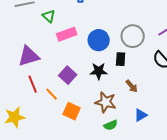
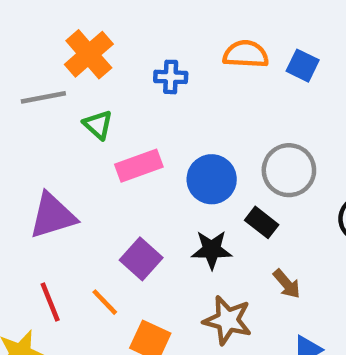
black rectangle: (121, 59) -> (262, 222), turned -56
red line: (33, 84) -> (50, 302), moved

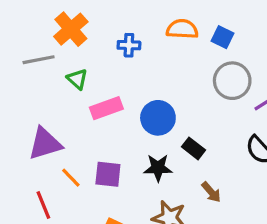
gray circle: (289, 170) -> (232, 81), moved
purple square: (141, 259) -> (108, 174), turned -36
orange line: (105, 302) -> (71, 178), moved

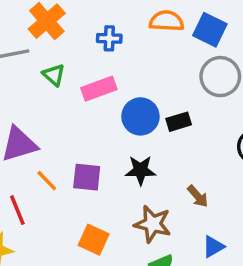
blue square: (223, 37) -> (210, 30), size x1.4
pink rectangle: (106, 108) -> (99, 89), moved
black rectangle: (193, 148) -> (179, 122), moved, turned -55

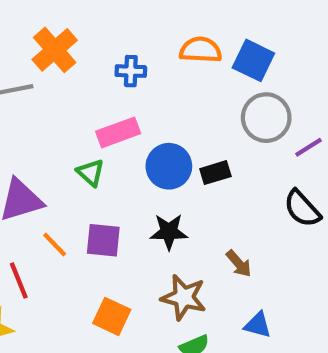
green triangle: (54, 75) -> (91, 173), moved
blue triangle: (213, 247) -> (258, 325), turned 45

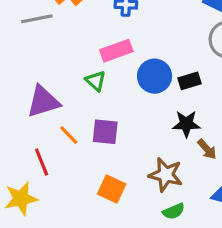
black star: (169, 232) -> (186, 124), moved

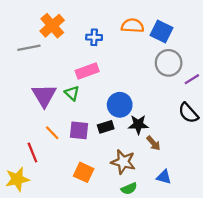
blue circle: (155, 76) -> (120, 105), moved
black rectangle: (190, 81) -> (106, 127), moved
purple triangle: (43, 102) -> (44, 95), moved, turned -44

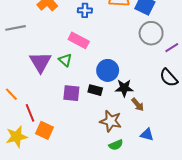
gray line: (29, 48) -> (16, 28), moved
pink rectangle: (87, 71) -> (79, 40), turned 48
black rectangle: (106, 127) -> (95, 90), turned 32
orange line: (52, 133) -> (11, 94), moved
orange square: (84, 172) -> (45, 130), moved

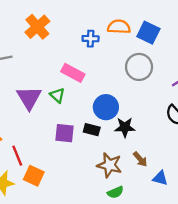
blue cross: (85, 10) -> (91, 39), moved
gray circle: (151, 33) -> (139, 67), moved
brown arrow: (138, 105) -> (140, 159), moved
blue triangle: (147, 135) -> (160, 178), moved

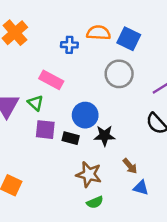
purple square: (65, 133) -> (45, 130), moved
brown arrow: (140, 159) -> (130, 166), moved

